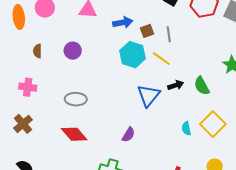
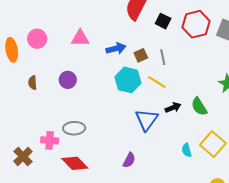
pink cross: (28, 87) -> (50, 140), moved

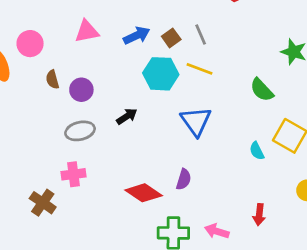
brown semicircle: (33, 83) -> (52, 79), moved
black arrow: (173, 108) -> (127, 116), moved
gray ellipse: (74, 128) -> (80, 131), moved
red diamond: (75, 163) -> (144, 193), moved

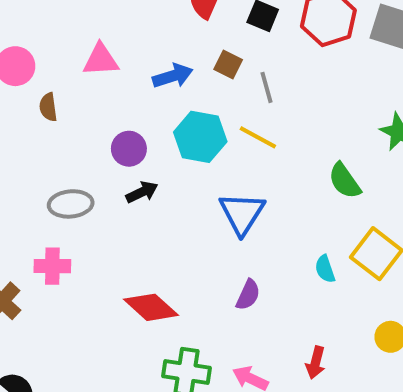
brown square: (171, 38) -> (228, 65), moved, turned -36
brown semicircle: (52, 79) -> (48, 107), moved
purple circle: (81, 90) -> (129, 149), moved
purple semicircle: (184, 179) -> (248, 295), moved

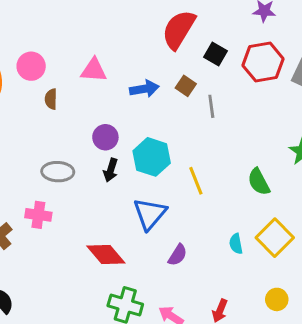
cyan hexagon: (200, 137) -> (152, 157), moved
yellow line: (258, 137) -> (196, 181), moved, turned 32
black arrow: (142, 192) -> (111, 170), turned 125
blue triangle: (242, 213) -> (150, 214), moved

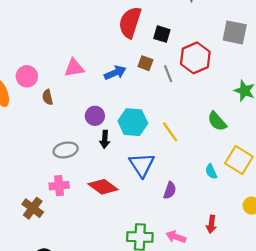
red hexagon: (263, 62) -> (195, 58), moved
red diamond: (106, 254) -> (103, 187), moved

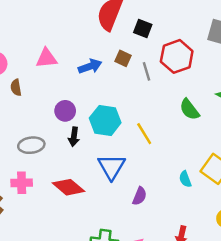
green semicircle: (217, 121) -> (189, 109), moved

